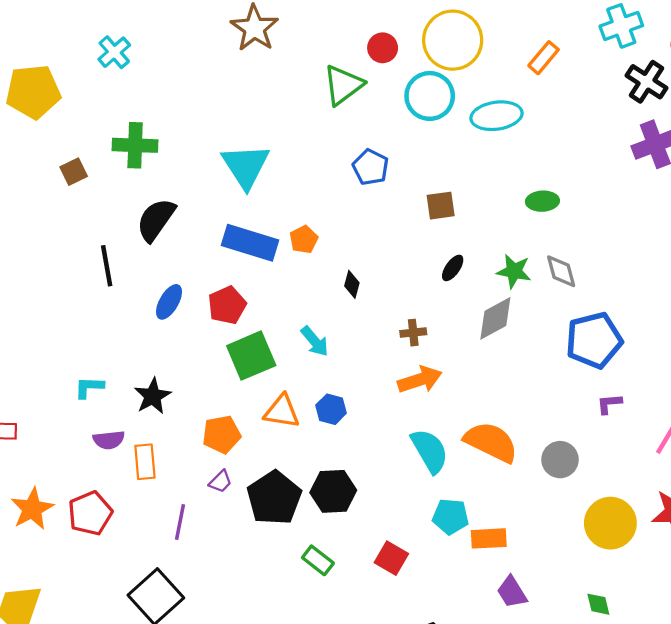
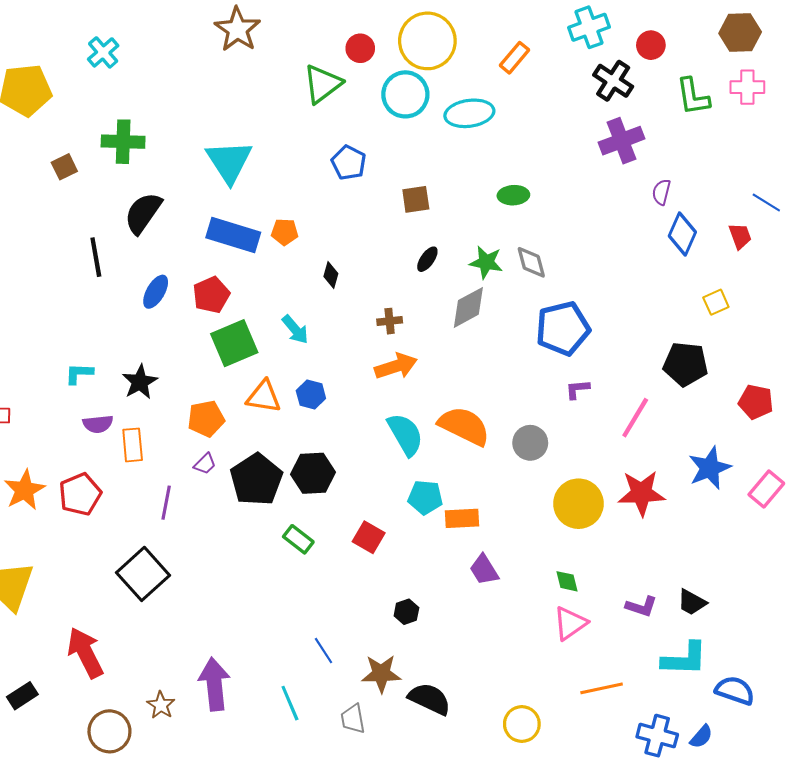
orange pentagon: (304, 239) -> (285, 232), turned 30

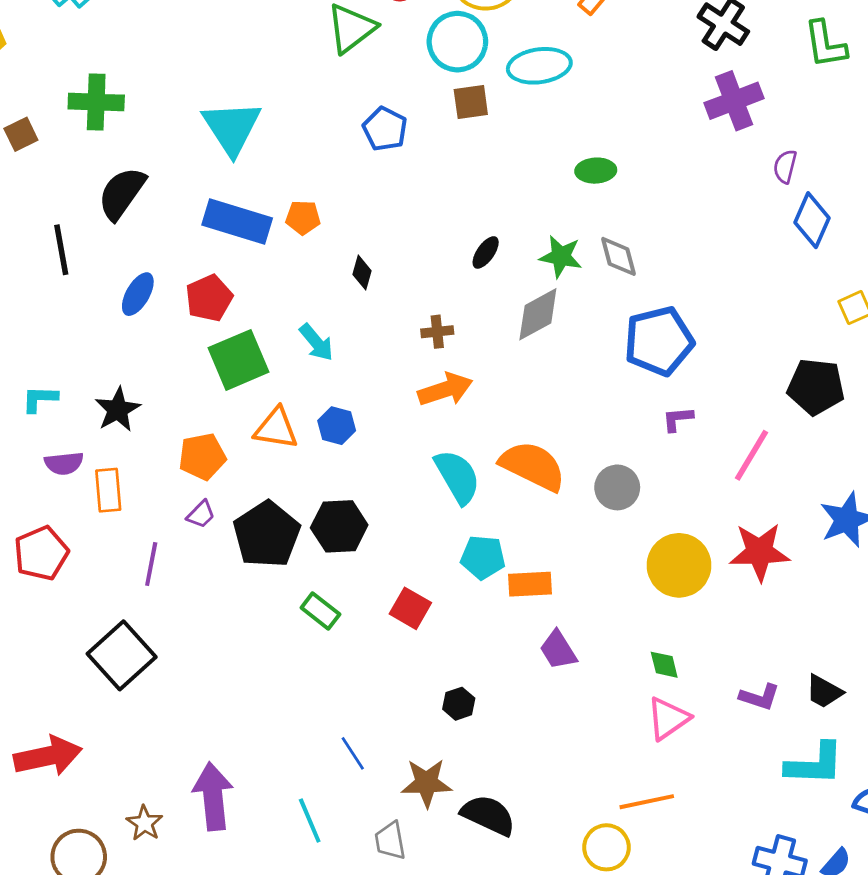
brown square: (416, 199) -> (471, 102), moved
red arrow: (85, 653) -> (48, 756), turned 105
orange line: (602, 688) -> (647, 802), moved

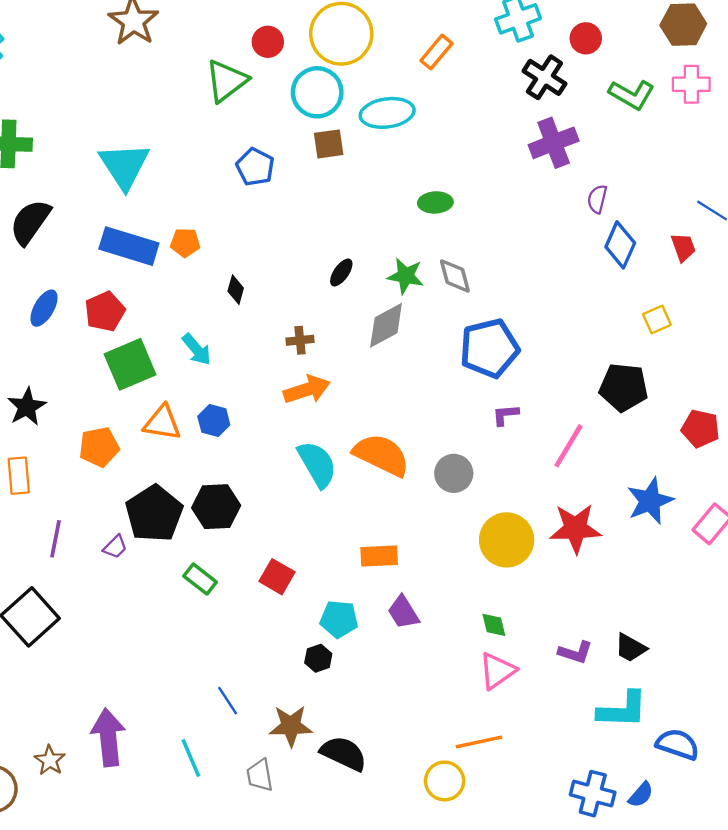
green L-shape: (825, 44) -> (632, 95), turned -51
purple trapezoid: (201, 514) -> (115, 547), moved
cyan pentagon: (483, 557) -> (339, 619), moved

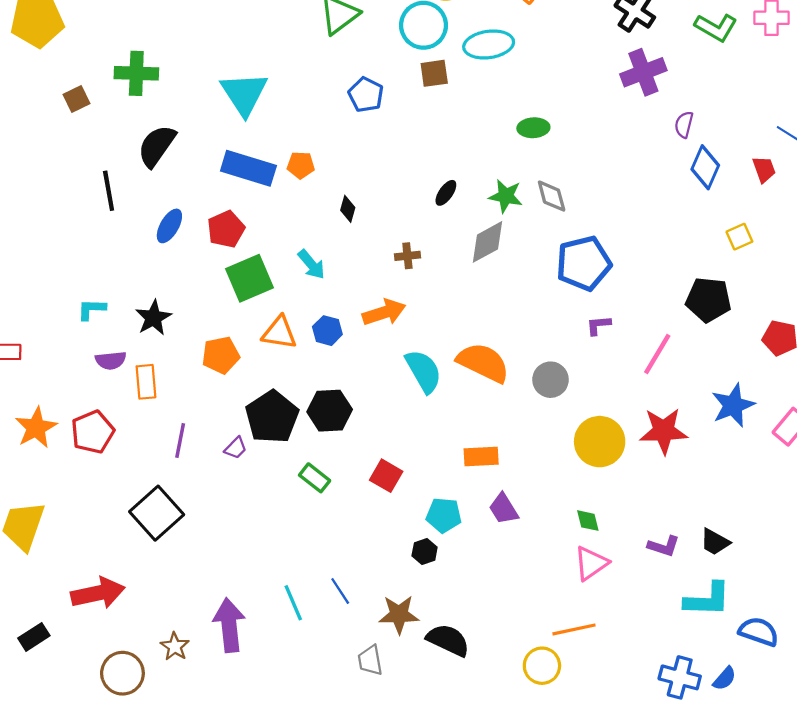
orange arrow: (307, 390) -> (384, 312), moved
cyan line: (191, 758) -> (293, 603), moved

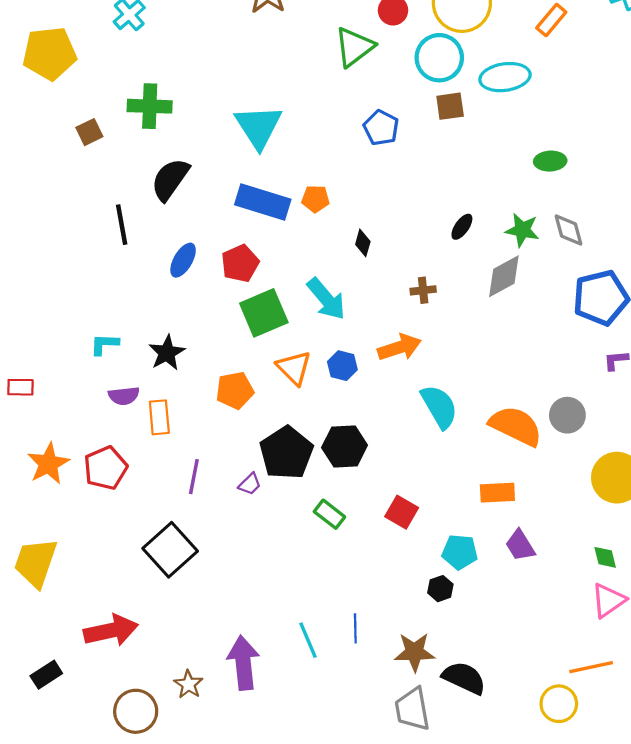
cyan arrow: (311, 264) -> (326, 299), size x1.4
orange triangle: (279, 333) -> (294, 368), turned 36
orange semicircle: (483, 363) -> (516, 426), moved
blue line: (340, 591) -> (355, 628), turned 32
gray trapezoid: (370, 660) -> (412, 709), moved, size x1.4

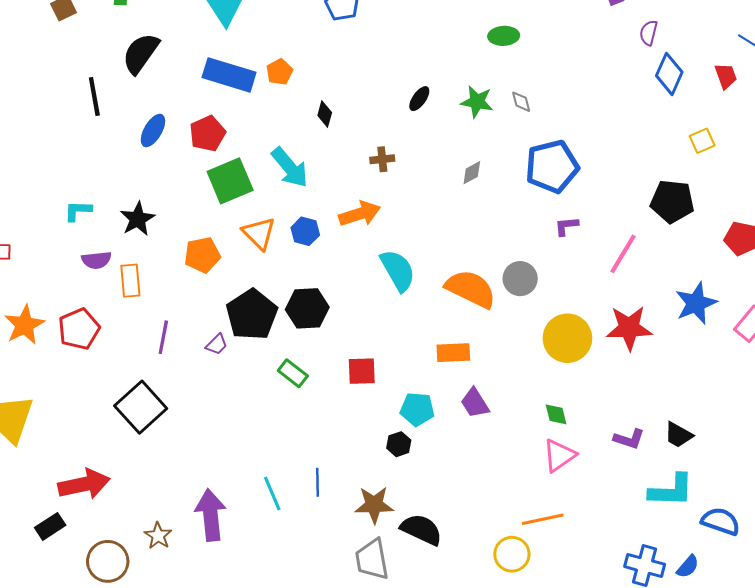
orange pentagon: (315, 199) -> (279, 72), turned -30
gray diamond: (569, 230) -> (521, 102), size x0.7
gray diamond: (504, 276) -> (472, 173), moved, size x0.6
red square: (402, 512) -> (362, 371), turned -32
black rectangle: (46, 675) -> (50, 526), moved

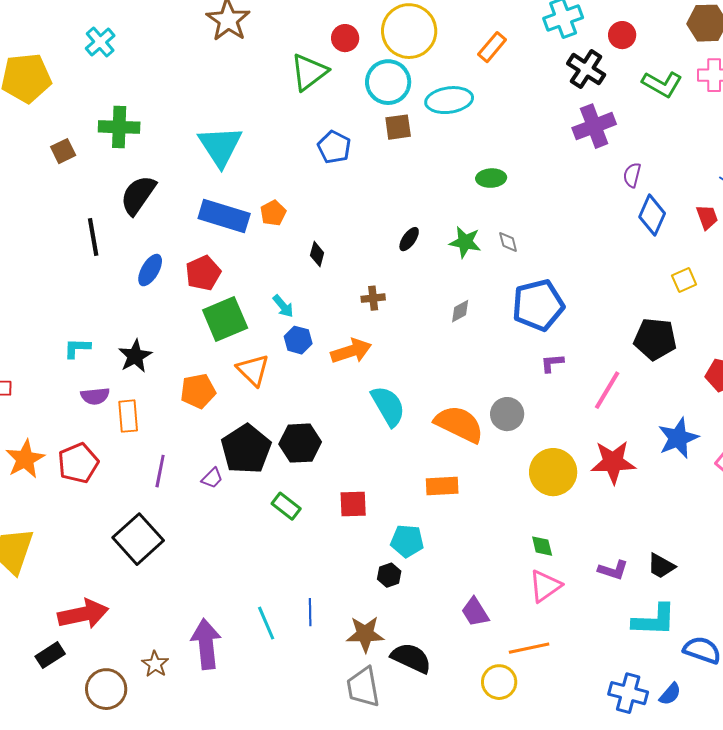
cyan arrow: (290, 168) -> (283, 306), size x0.6
blue hexagon: (305, 231) -> (298, 340), moved
purple trapezoid: (475, 403) -> (475, 612), moved

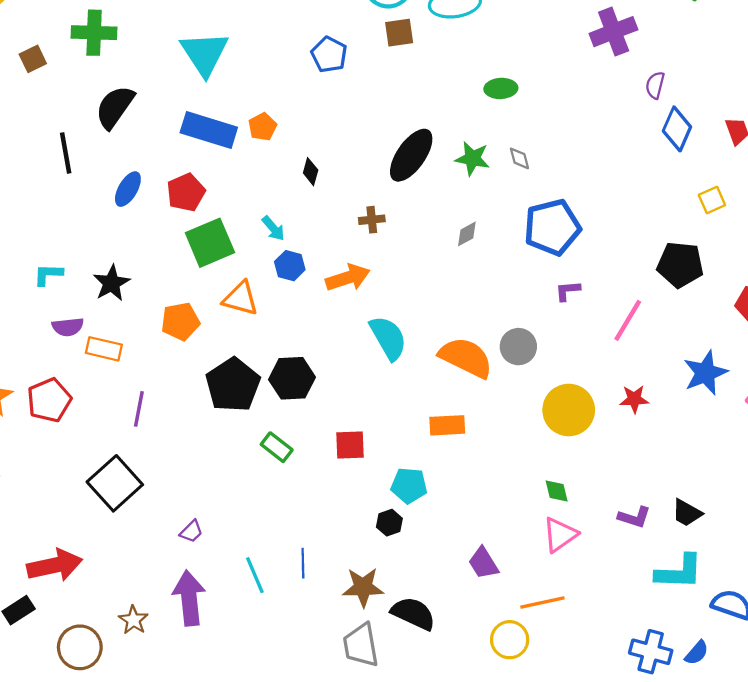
black ellipse: (409, 239) -> (411, 155), size x2.0
orange triangle: (253, 370) -> (241, 298), turned -30
orange rectangle: (128, 416) -> (104, 349), turned -72
red star: (613, 462) -> (634, 399), size x0.6
purple trapezoid: (212, 478) -> (191, 531), moved

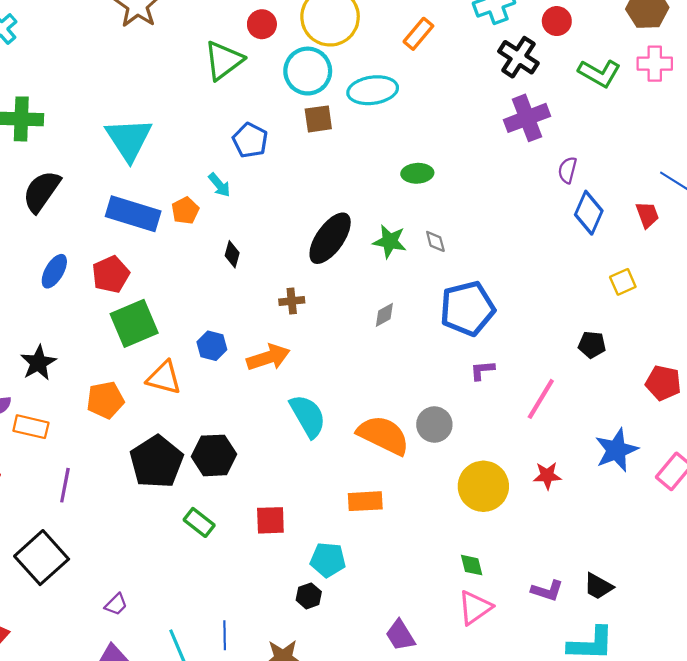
cyan arrow: (273, 228) -> (219, 185), moved
black pentagon: (680, 265) -> (592, 345), size x0.6

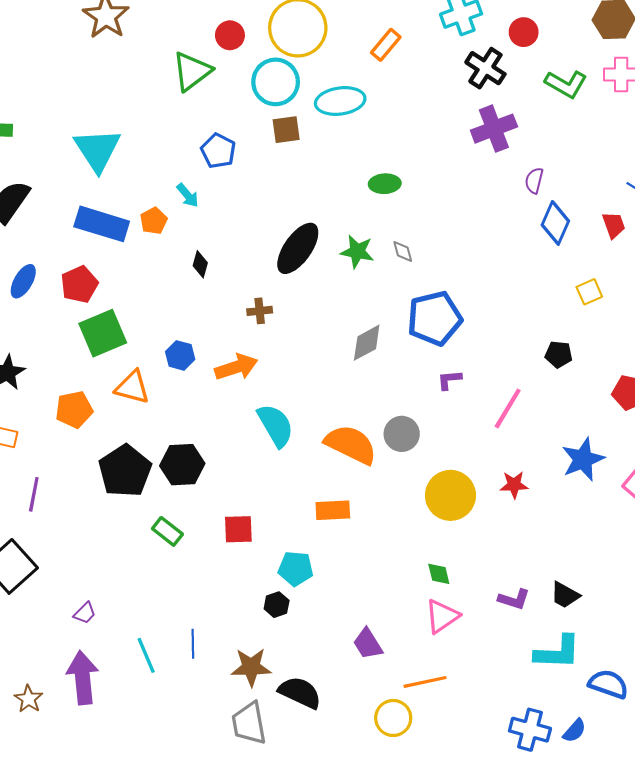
gray diamond: (384, 315) -> (367, 343), moved, size x1.5

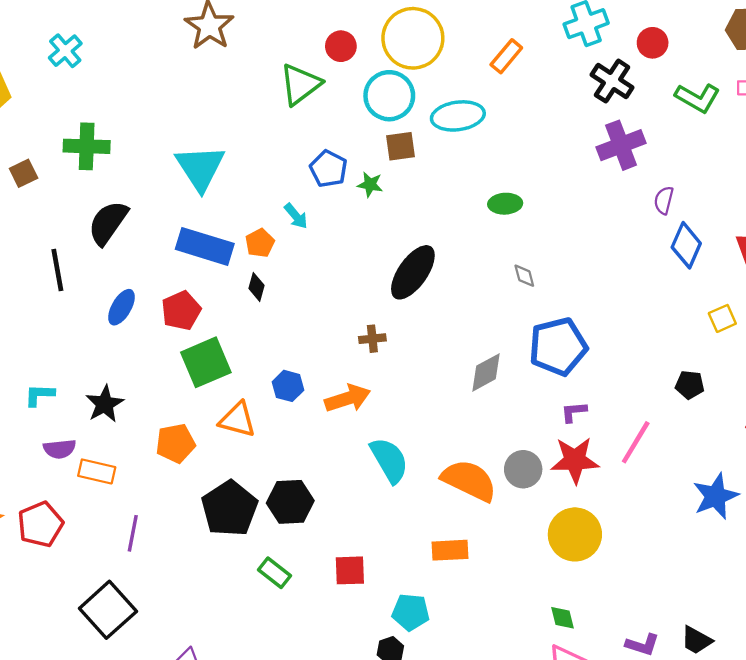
green star: (357, 252) -> (370, 185), moved, size x0.7
black diamond: (200, 264) -> (257, 287), moved
red star: (514, 485) -> (575, 460), moved, size x1.6

